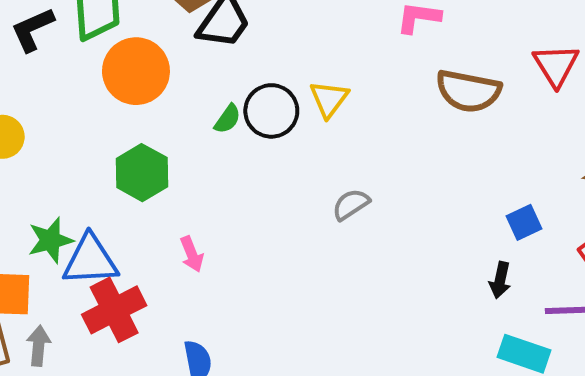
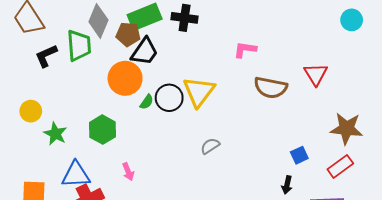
orange circle: (136, 71) -> (125, 78), moved
yellow triangle: (329, 99) -> (199, 92), size x1.6
green star: (50, 240) -> (55, 134), moved, turned -30

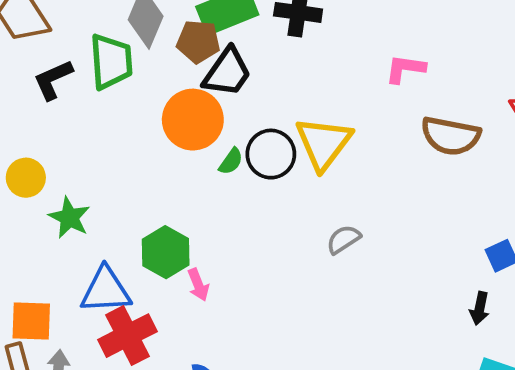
green hexagon: (103, 130) -> (166, 252), moved

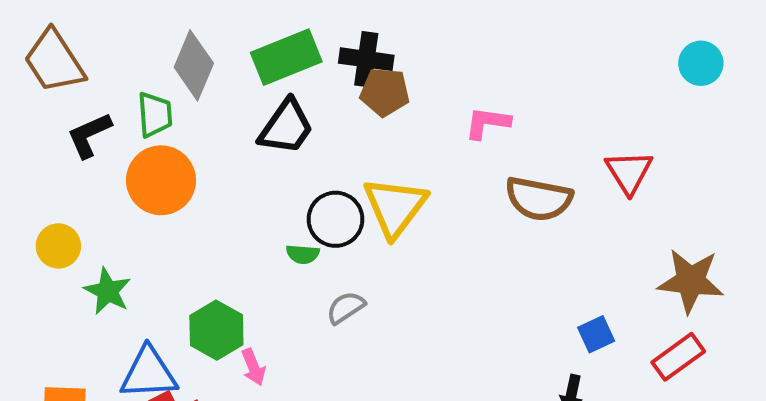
brown pentagon: (198, 42) -> (385, 92), moved
green trapezoid: (111, 61) -> (155, 115), size x0.7
orange circle: (193, 120) -> (161, 180), moved
green semicircle: (231, 161) -> (303, 254), moved, turned 60
gray semicircle: (343, 239) -> (346, 308), moved

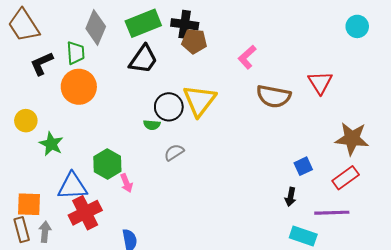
pink L-shape: (487, 123) -> (247, 57), turned -50

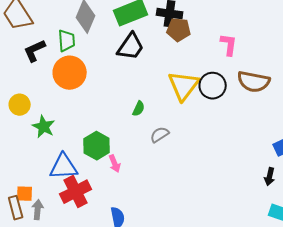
pink L-shape: (247, 57) -> (229, 45), turned 140
black circle: (169, 107) -> (213, 86), moved
green semicircle: (152, 125) -> (139, 109), turned -70
orange square: (29, 204) -> (25, 194), moved, size x0.7

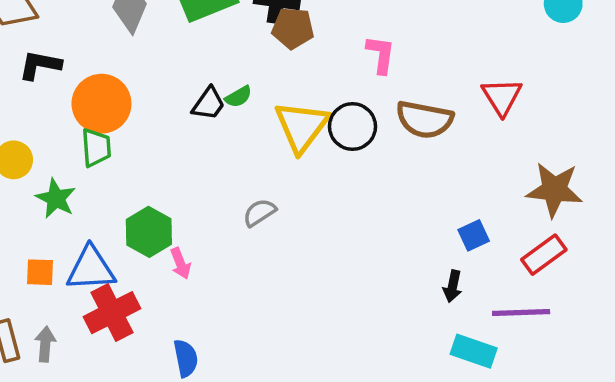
green trapezoid: (67, 41) -> (96, 148), moved
black trapezoid: (131, 47) -> (209, 104), moved, size x0.7
black L-shape: (35, 51) -> (40, 65), turned 35
green semicircle: (139, 109) -> (238, 97), moved, turned 35
orange square: (25, 194) -> (40, 272), moved

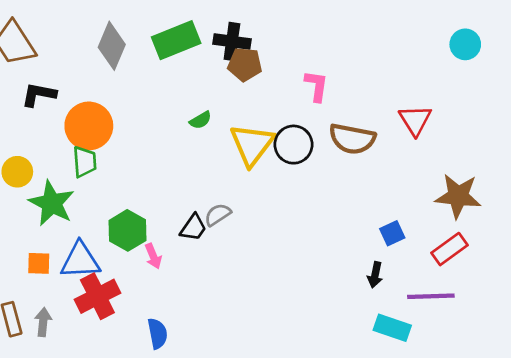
black trapezoid: (209, 104) -> (193, 228), moved
green star: (56, 198) -> (52, 203), size x1.4

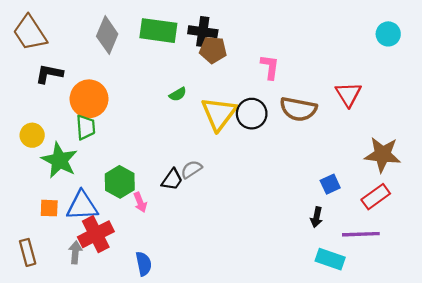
green rectangle: (176, 40) -> (158, 31), turned 30
gray arrow: (43, 322) -> (75, 252), moved

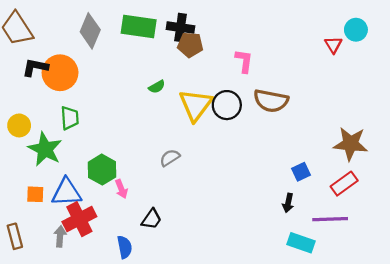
red triangle: (348, 94) -> (333, 45), moved, size x0.7
orange circle: (89, 99) -> (60, 73), moved
black trapezoid: (172, 180) -> (151, 219), moved

